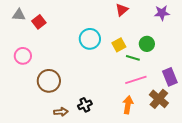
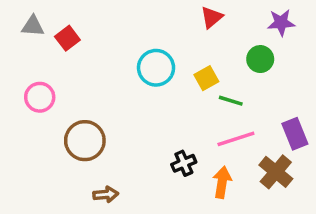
green circle: (147, 44) -> (260, 59), moved
black cross: (85, 105) -> (184, 163), moved

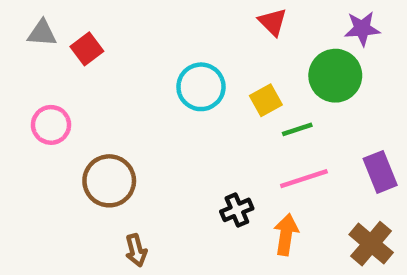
red triangle: (212, 17) -> (273, 22), turned -35
green circle: (260, 59) -> (335, 76), size x1.5
green line: (231, 101) -> (297, 129), turned -35
brown cross: (276, 172) -> (371, 244), moved
brown arrow: (106, 194) -> (136, 250), turned 80

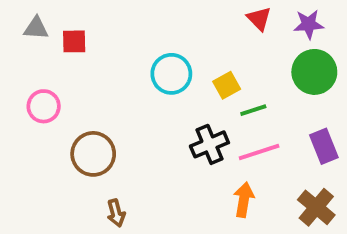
red triangle: (273, 22) -> (259, 19), moved
red square: (87, 49) -> (74, 41), turned 36
green circle: (335, 76) -> (314, 72), moved
black cross: (237, 210) -> (209, 144), moved, size x1.4

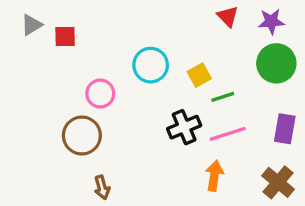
gray triangle: (36, 28) -> (32, 25), turned -35
pink circle: (44, 106) -> (100, 94), moved
purple rectangle: (324, 146) -> (285, 129), turned 32

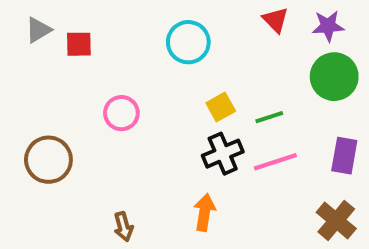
cyan circle: (151, 65) -> (188, 42), moved
yellow square: (199, 75) -> (221, 107), moved
brown circle: (82, 135) -> (48, 160), moved
orange arrow: (214, 176) -> (204, 212), moved

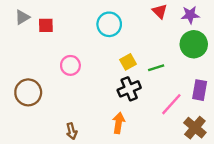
pink line: (275, 162) -> (171, 104), moved, turned -30

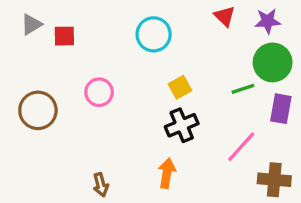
green line: (156, 68) -> (243, 89), moved
purple rectangle: (200, 90) -> (281, 109), moved
brown circle: (28, 92) -> (38, 110), moved
brown cross: (195, 128) -> (274, 180), turned -35

